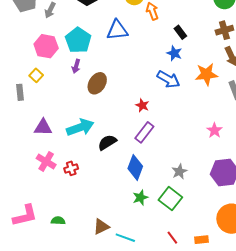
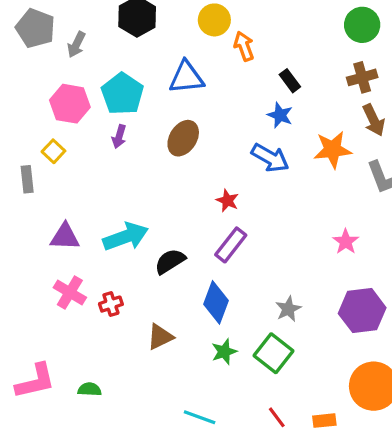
brown ellipse: (97, 83) -> (183, 138), moved
brown triangle: (101, 227) -> (160, 337), moved

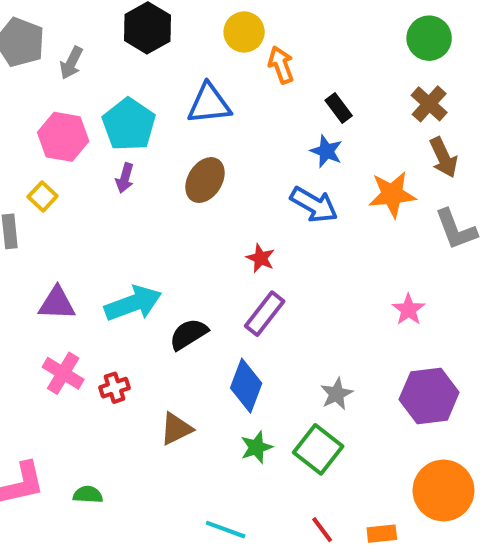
brown cross: (362, 77) -> (429, 104), turned -32

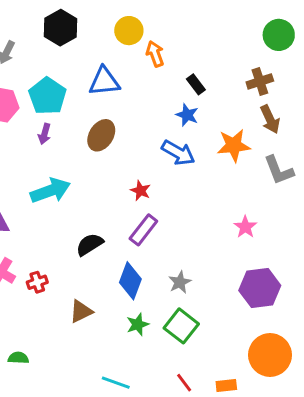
green circle: (429, 38) -> (279, 35), moved
brown cross: (429, 104) -> (260, 81), turned 30
cyan arrow: (133, 303) -> (50, 191), moved
gray star: (337, 394) -> (180, 282), moved

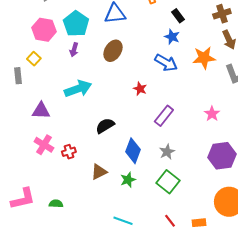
purple rectangle: (143, 230) -> (164, 116), moved
green star: (138, 324) -> (128, 180), moved

